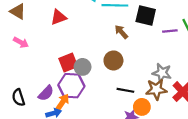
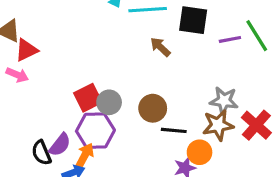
red triangle: (59, 17) -> (26, 50), moved
brown circle: (113, 60) -> (153, 108), moved
black semicircle: (18, 97) -> (41, 153), moved

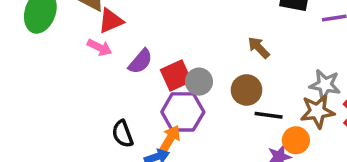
brown arrow: (160, 47) -> (259, 47), moved
purple semicircle: (60, 145) -> (140, 61), moved

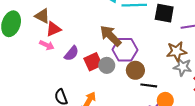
brown arrow: (259, 47) -> (111, 36), moved, size x1.6
brown star: (317, 111) -> (177, 51), moved
purple hexagon: (183, 112) -> (125, 50), moved

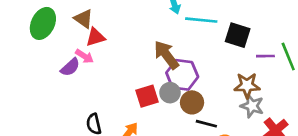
purple semicircle: (71, 53) -> (70, 67), moved
red square: (93, 62) -> (147, 96), moved
gray circle: (107, 65) -> (170, 93), moved

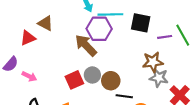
brown triangle: (83, 19) -> (45, 23), moved
pink arrow: (84, 56) -> (29, 76), moved
purple hexagon: (182, 75) -> (99, 29), moved

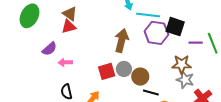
brown triangle: (45, 23) -> (70, 14), moved
purple hexagon: (99, 29) -> (156, 33), moved
brown arrow: (86, 45) -> (122, 41), turned 50
pink arrow: (29, 76) -> (65, 62), turned 144

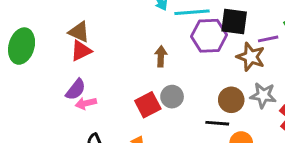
brown arrow: (122, 41) -> (161, 56), size x0.6
purple semicircle: (49, 49) -> (76, 90), moved
brown star: (182, 64) -> (251, 57), moved, turned 30
brown circle: (140, 77) -> (231, 100), moved

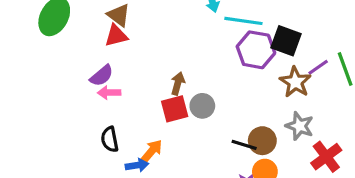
purple line: (268, 39) -> (318, 67), turned -36
brown arrow: (161, 56) -> (178, 84), moved
brown circle: (231, 100) -> (262, 141), moved

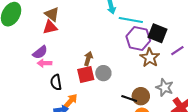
brown star: (295, 82) -> (150, 58), moved
black semicircle: (110, 139) -> (56, 82), moved

